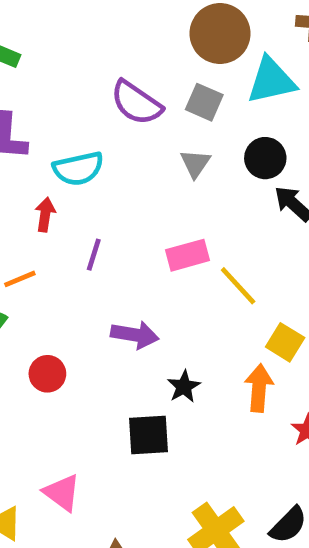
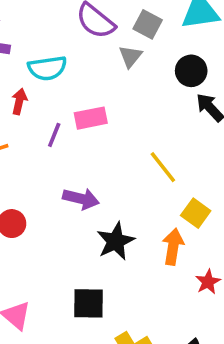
gray triangle: (195, 163) -> (130, 56), moved
pink rectangle: (188, 255) -> (91, 118), moved
black star: (184, 387) -> (116, 241), size x1.5
black square: (149, 435) -> (88, 303), moved

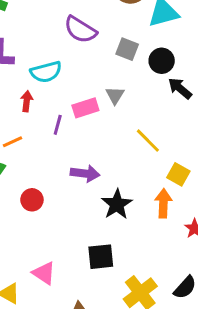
gray square: (148, 24) -> (127, 49), moved
gray triangle: (130, 56) -> (115, 95), moved

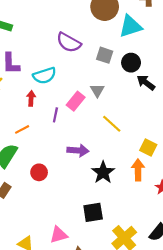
pink rectangle: (85, 108) -> (76, 101), turned -30
yellow line: (148, 141) -> (112, 124), moved
pink triangle: (44, 273) -> (59, 235), moved, turned -48

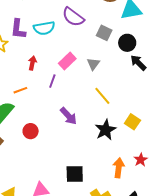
cyan semicircle: (45, 76) -> (44, 28), moved
pink rectangle: (76, 101) -> (67, 61), moved
purple arrow: (78, 150) -> (68, 116), turned 36
orange arrow: (138, 170) -> (119, 168), moved
black star: (103, 172) -> (106, 130), moved

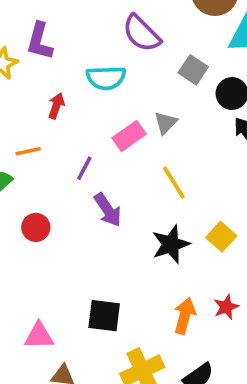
cyan semicircle: (44, 28) -> (106, 78), moved
pink rectangle: (67, 61) -> (129, 136), moved
purple line: (52, 81) -> (84, 168), moved

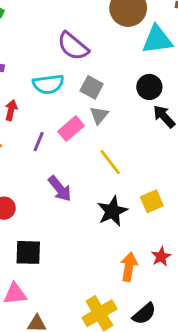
gray square: (193, 70) -> (92, 87), moved
purple line: (84, 168) -> (39, 142), moved
yellow square: (221, 237) -> (152, 201), turned 30
black square: (104, 316) -> (28, 252), moved

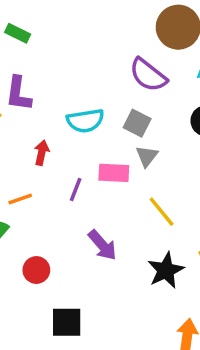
purple semicircle: (73, 46) -> (148, 75), moved
pink rectangle: (71, 129) -> (114, 173), turned 45

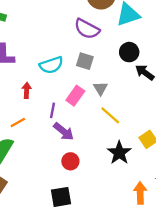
gray triangle: (147, 156) -> (100, 88), moved
pink rectangle: (114, 173) -> (75, 96), turned -48
purple arrow: (102, 245) -> (64, 132), moved
red circle: (36, 270) -> (70, 161), moved

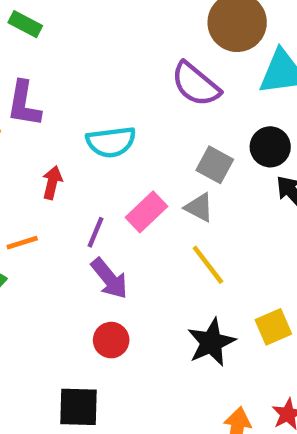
gray square: (85, 61) -> (215, 165), moved
gray triangle: (100, 88) -> (199, 207), turned -42

